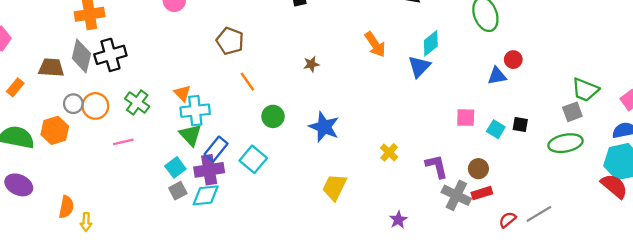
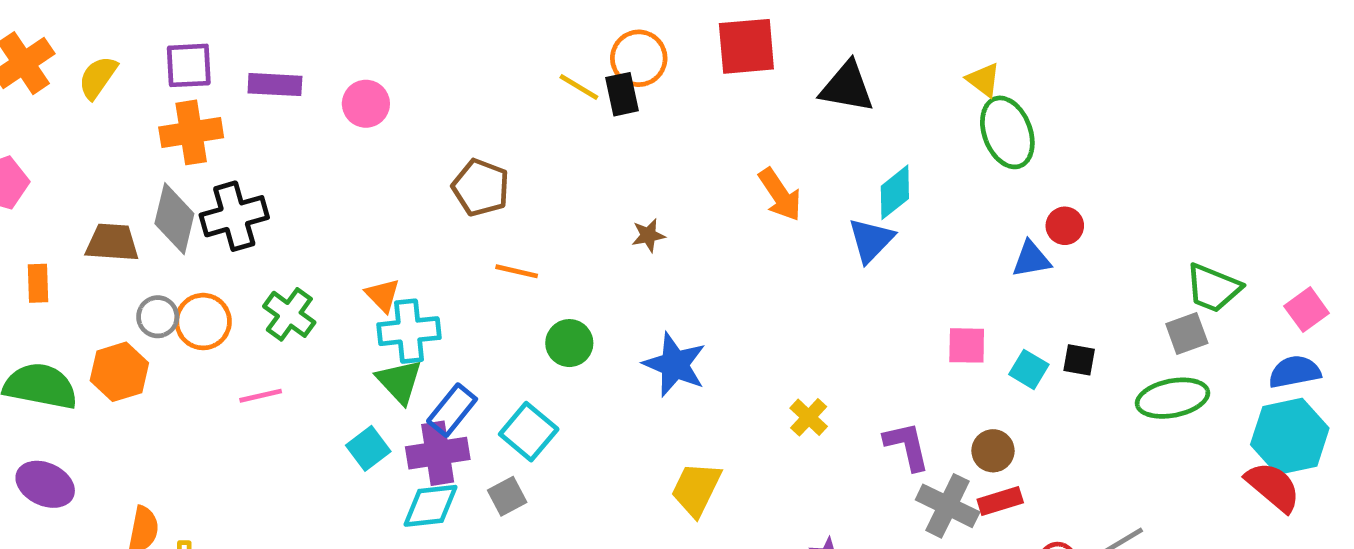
orange line: (247, 82) -> (517, 271), turned -42
orange rectangle: (15, 87) -> (38, 283), turned -42
gray square: (178, 191) -> (507, 496), moved

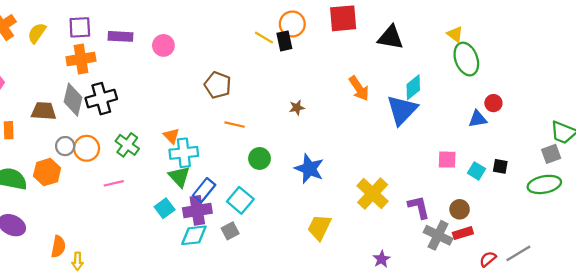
blue triangle: (871, 240) -> (402, 110), size x1.4
yellow cross: (809, 417) -> (373, 194), size x1.8

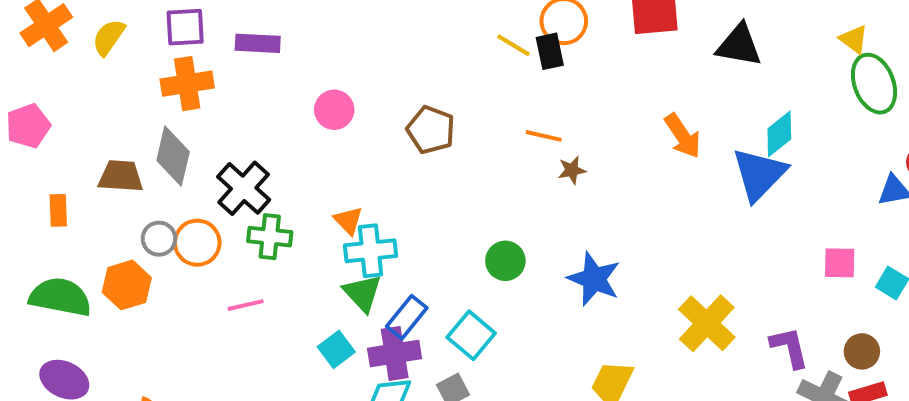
pink circle: (163, 45) -> (334, 110), moved
black cross: (101, 99) -> (244, 188), moved, turned -32
orange line: (235, 125) -> (544, 136), moved
green cross: (127, 145) -> (270, 237), turned -30

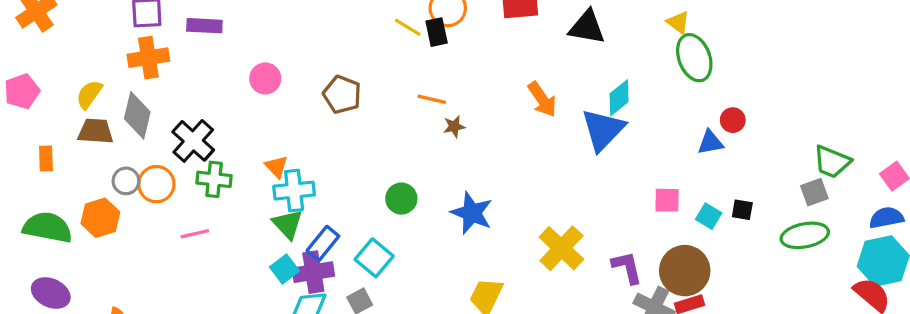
yellow semicircle: (109, 37) -> (89, 94), moved
cyan square: (336, 349) -> (284, 269), moved
brown circle: (862, 351) -> (685, 271), size x1.8

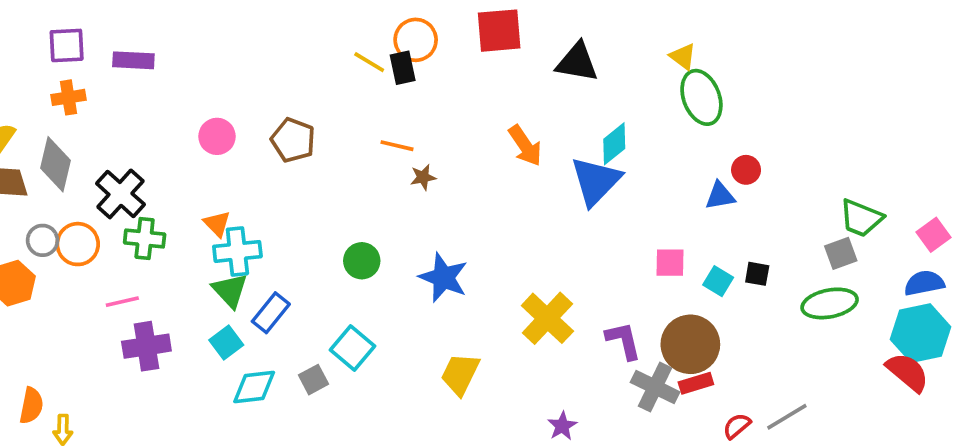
orange cross: (148, 58) -> (68, 97), size x0.7
pink circle: (265, 78) -> (217, 136), moved
cyan square: (374, 258) -> (352, 348), moved
purple cross: (313, 272) -> (146, 346), moved

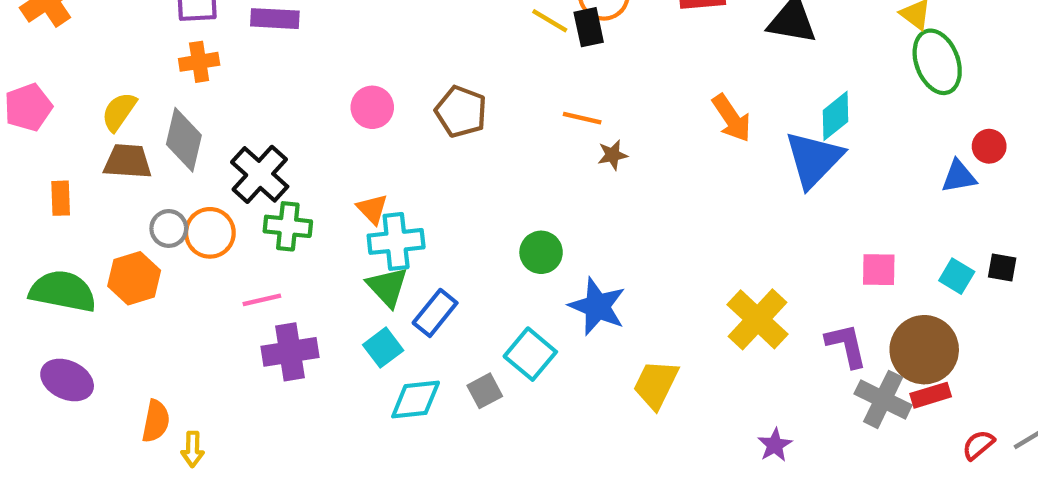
pink square: (670, 263) -> (879, 270), moved
blue star: (443, 277) -> (597, 306), moved

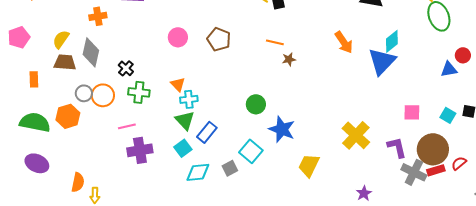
black cross: (260, 174) -> (126, 68), size x0.6
cyan cross: (396, 241) -> (189, 99), size x0.7
red semicircle: (978, 445) -> (459, 163), moved

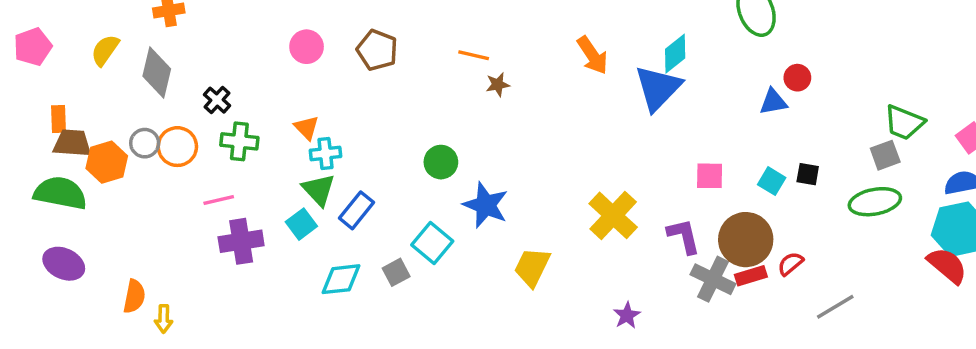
brown trapezoid: (65, 62) -> (72, 143), moved
orange hexagon: (68, 116) -> (107, 162), moved
cyan square: (183, 148) -> (301, 224), moved

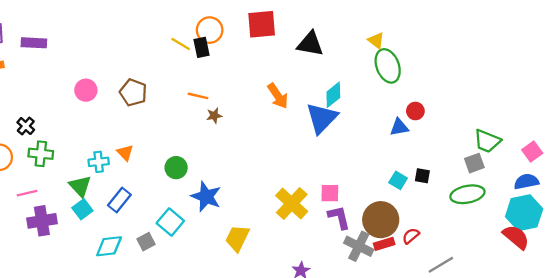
orange triangle: (307, 128) -> (125, 153), moved
pink square: (710, 176) -> (330, 193), moved
green triangle: (319, 190) -> (80, 186), moved

